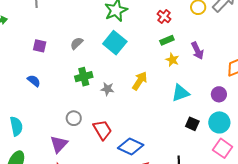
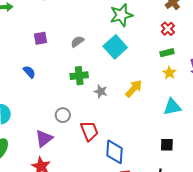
purple square: (40, 46) -> (40, 38), turned -32
black square: (192, 124) -> (167, 145), moved, turned -32
blue diamond: (131, 146) -> (115, 152), turned 60

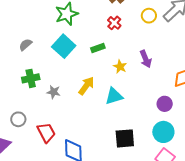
green rectangle: (167, 53) -> (98, 48), moved
cyan triangle: (172, 107) -> (114, 96), moved
black square: (167, 145) -> (125, 138), size x1.5

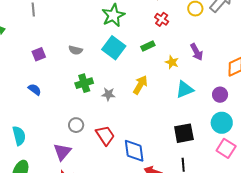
gray semicircle: (26, 45) -> (76, 50), turned -120
cyan triangle: (114, 96) -> (185, 89), moved

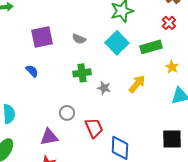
green rectangle: (148, 46) -> (151, 47), size x1.5
purple square: (39, 54) -> (42, 37), size x1.6
purple triangle: (62, 152) -> (49, 137), turned 30

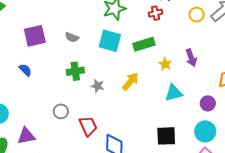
red cross: (169, 23) -> (156, 13), moved, turned 32
cyan square: (117, 43) -> (110, 41), turned -30
purple triangle: (49, 137) -> (26, 136), moved

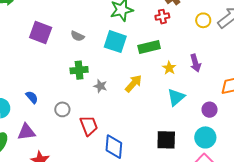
purple square: (35, 36) -> (41, 32), turned 30
blue semicircle: (25, 70) -> (32, 97), moved
cyan triangle: (174, 93) -> (176, 97), turned -30

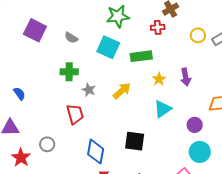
gray circle: (62, 109) -> (47, 144), moved
red trapezoid: (89, 126) -> (75, 114), moved
cyan circle: (205, 137) -> (200, 152), moved
black square: (166, 140) -> (135, 141), moved

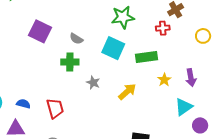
green cross: (69, 72) -> (70, 62), moved
gray star: (89, 90) -> (93, 83), moved
blue semicircle: (19, 94) -> (23, 104), moved, turned -40
cyan triangle: (163, 109) -> (184, 107), moved
red trapezoid: (75, 114) -> (55, 108), moved

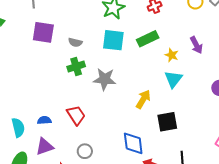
purple square: (40, 31) -> (43, 32), moved
gray star: (93, 83) -> (105, 79), size x1.6
yellow arrow: (127, 92) -> (143, 99), moved
cyan triangle: (184, 107) -> (173, 79), moved

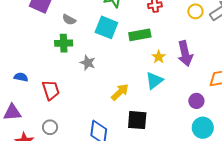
purple arrow: (196, 45) -> (185, 54), size x1.4
gray star: (105, 79) -> (88, 63), size x0.7
blue semicircle: (44, 120) -> (21, 77), moved

